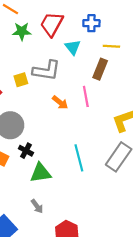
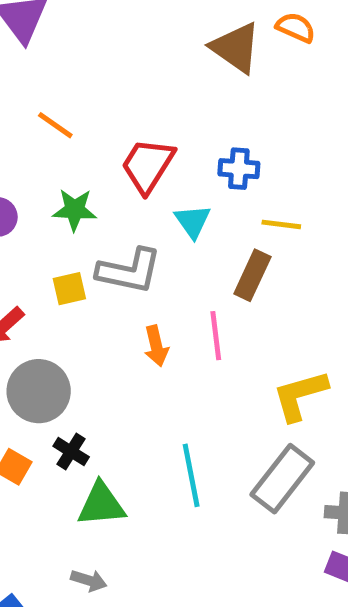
green star: (22, 31) -> (75, 210), moved
orange arrow: (60, 102) -> (156, 346), turned 35
gray arrow: (37, 206) -> (89, 580), turned -40

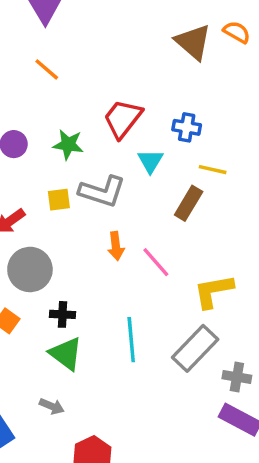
orange line: (55, 125) -> (47, 69), moved
pink line: (216, 336) -> (156, 262), moved, turned -40
black cross: (71, 452) -> (63, 314), moved, turned -35
green triangle: (101, 504) -> (66, 354), turned 36

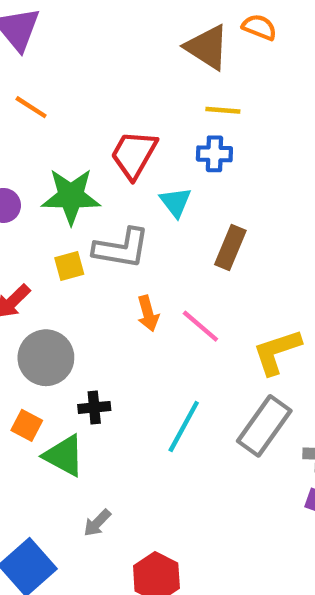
green star: (68, 145) -> (71, 196), size x1.5
yellow line: (213, 170) -> (223, 110), moved
cyan line: (131, 340) -> (184, 426), turned 42
green triangle: (66, 354) -> (64, 456), moved
gray arrow: (52, 406) -> (97, 523), turned 120

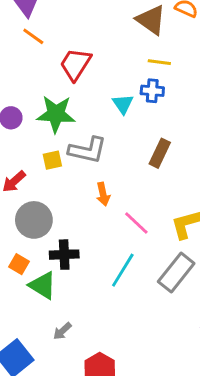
orange line: (31, 107) -> (33, 36), moved
red trapezoid: (134, 154) -> (75, 64), moved
cyan triangle: (176, 202) -> (123, 104), moved
pink line: (200, 326) -> (136, 223), moved
black cross: (94, 407) -> (64, 255), size x1.4

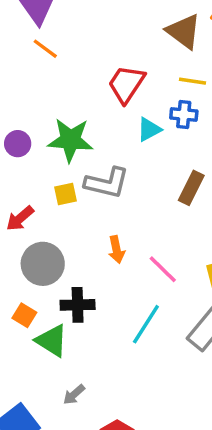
red trapezoid: (75, 64) -> (126, 84), moved
cyan triangle: (123, 104) -> (149, 129), turned 35
orange arrow: (103, 194) -> (116, 250), moved

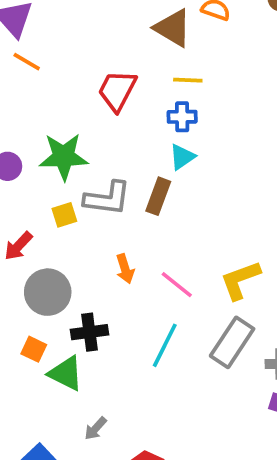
cyan triangle: (149, 129) -> (182, 157), moved
brown rectangle: (191, 188) -> (158, 196), moved

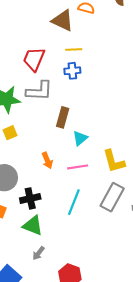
cyan triangle: (182, 157) -> (80, 138), moved
gray L-shape: (107, 198) -> (39, 91), moved
yellow L-shape: (240, 280) -> (114, 161), turned -80
pink line: (177, 285) -> (78, 167), turned -42
green triangle: (66, 373) -> (33, 226), moved

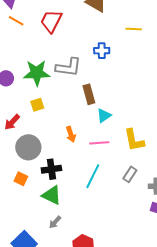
yellow line: (74, 50) -> (134, 29), moved
red trapezoid: (34, 59) -> (51, 21), moved
brown rectangle: (63, 117) -> (89, 94), turned -36
gray rectangle: (112, 197) -> (130, 174), size x0.6

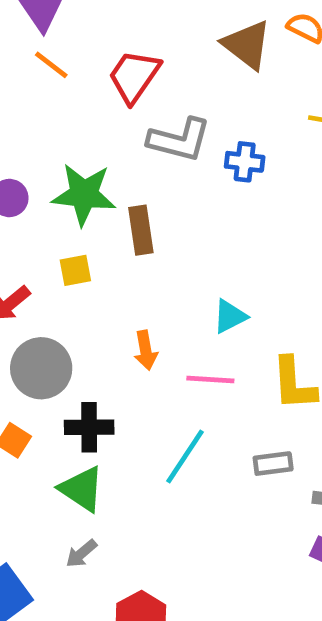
gray L-shape: (68, 67) -> (179, 140), moved
brown rectangle: (89, 94) -> (141, 230), moved
gray rectangle: (130, 174) -> (273, 464), turned 42

